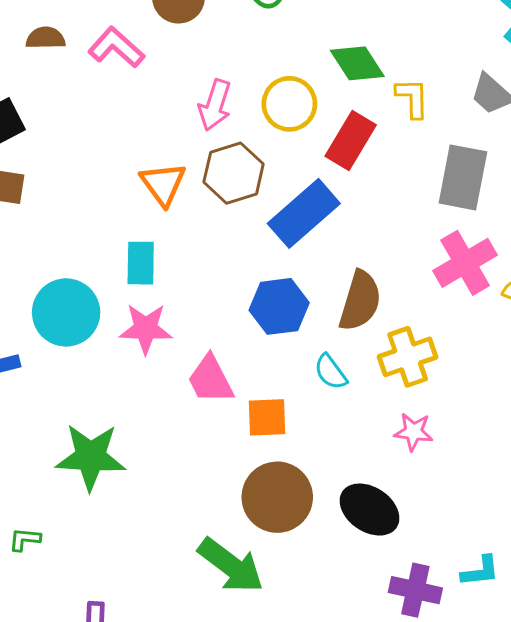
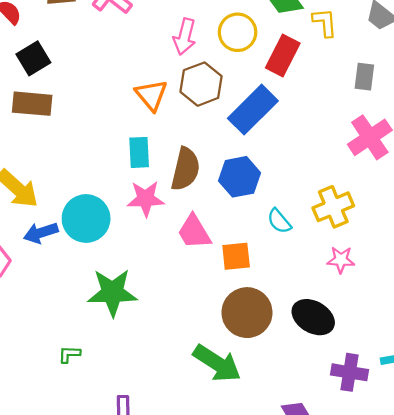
gray rectangle: (463, 177) -> (364, 77), size x0.6
brown semicircle: (360, 301) -> (185, 169), moved
cyan circle: (66, 312) -> (86, 219), moved

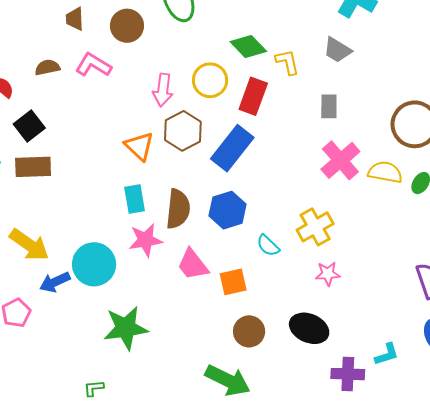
brown circle: (247, 313) -> (249, 331), size x0.7

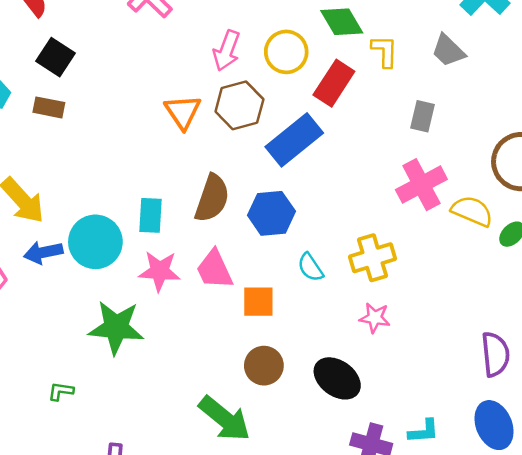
black square: (29, 126) -> (55, 57), turned -32
brown rectangle: (33, 167) -> (49, 107), size x0.7
cyan rectangle: (135, 199) -> (151, 215), moved
pink star: (145, 240) -> (159, 271), moved

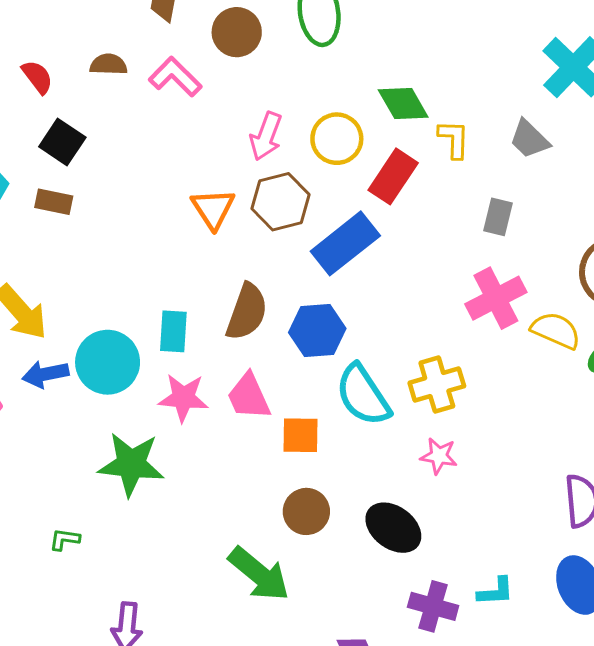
cyan semicircle: (310, 267) -> (363, 395), size x1.8

